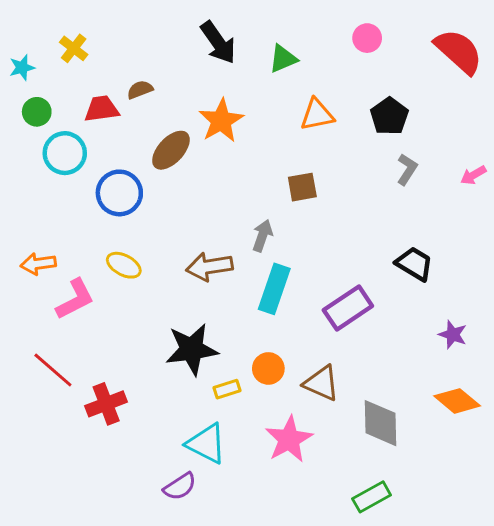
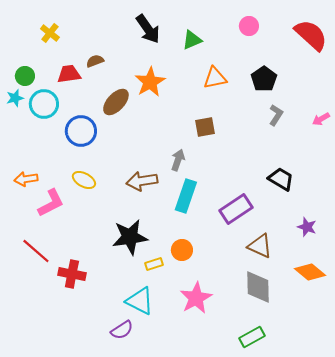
cyan star: (22, 68) -> (15, 98), moved
brown triangle: (321, 383) -> (260, 246), moved
red cross: (106, 404) -> (72, 274), turned 32

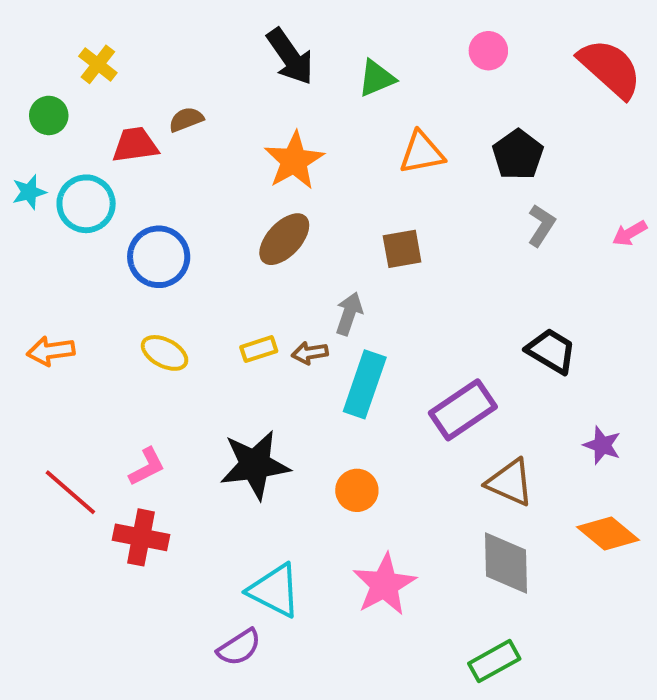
green circle: (25, 76) -> (49, 115), moved
brown ellipse: (116, 102) -> (284, 239), moved
brown arrow: (142, 181) -> (310, 353), moved, size x0.6
pink L-shape: (51, 203) -> (147, 467), moved, size x0.7
yellow rectangle: (154, 264) -> (259, 349), moved

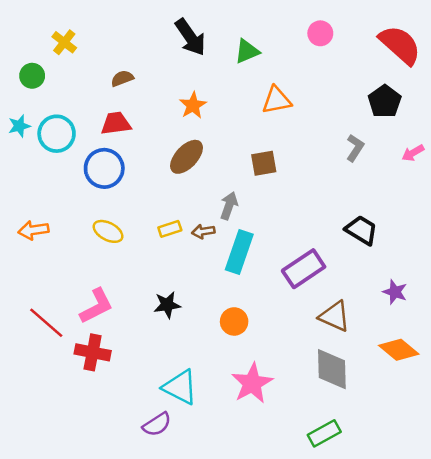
red trapezoid: (135, 145) -> (116, 123), moved
black pentagon: (518, 155) -> (385, 101), moved
orange star: (294, 161) -> (193, 105), size x0.7
black star: (255, 465) -> (167, 305), size x0.6
pink L-shape: (147, 467) -> (96, 306), size x1.4

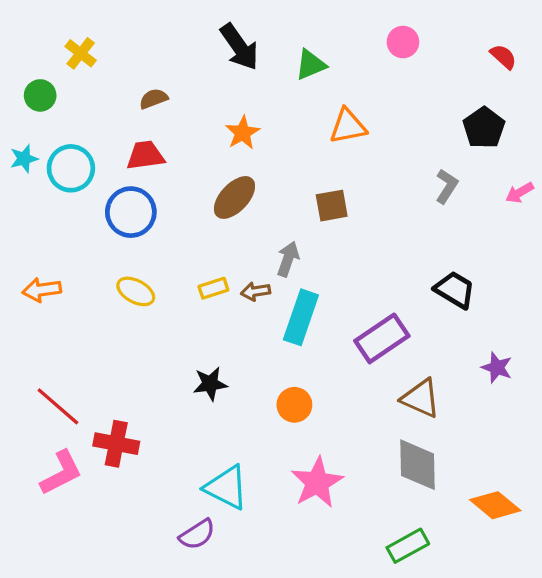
red semicircle: (400, 45) -> (503, 57), size x0.5
pink L-shape: (96, 306) -> (61, 473), moved
orange diamond: (399, 350) -> (495, 505), moved

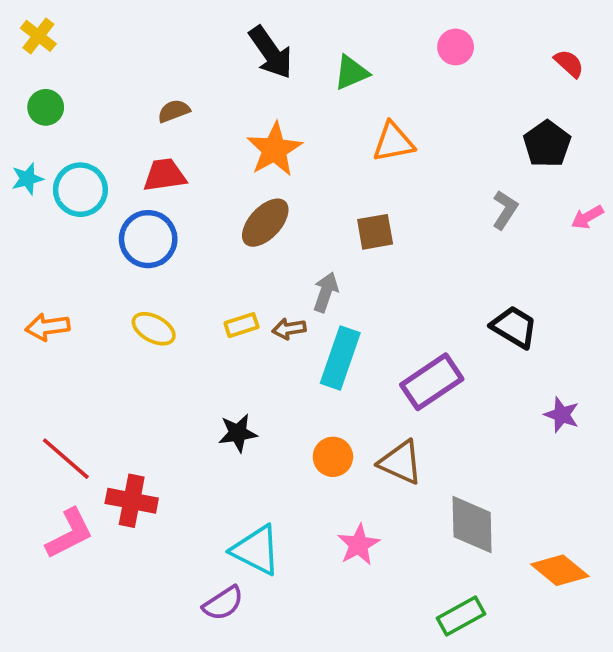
yellow cross: (81, 53) -> (38, 36), moved
orange star: (243, 133) -> (274, 149), size x1.4
brown triangle: (421, 398) -> (401, 462), moved
pink star: (317, 483) -> (359, 545), size x0.7

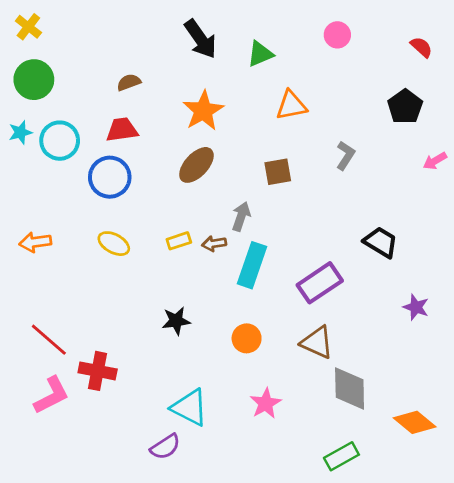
green circle: (46, 107) -> (34, 80), size x1.5
gray L-shape: (505, 210) -> (345, 155), moved
brown triangle: (401, 462) -> (317, 342), moved

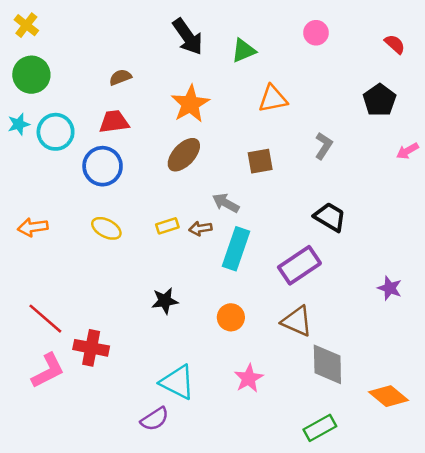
gray arrow: (241, 216) -> (226, 203), turned -80
black trapezoid: (381, 242) -> (330, 217), moved

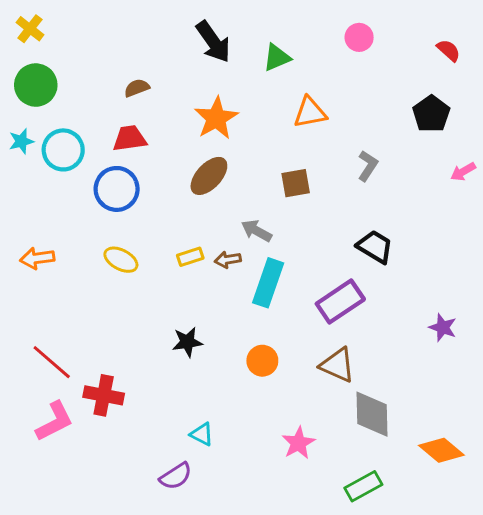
pink star: (249, 378) -> (298, 443), moved
cyan triangle: (178, 382) -> (202, 434), size x0.6

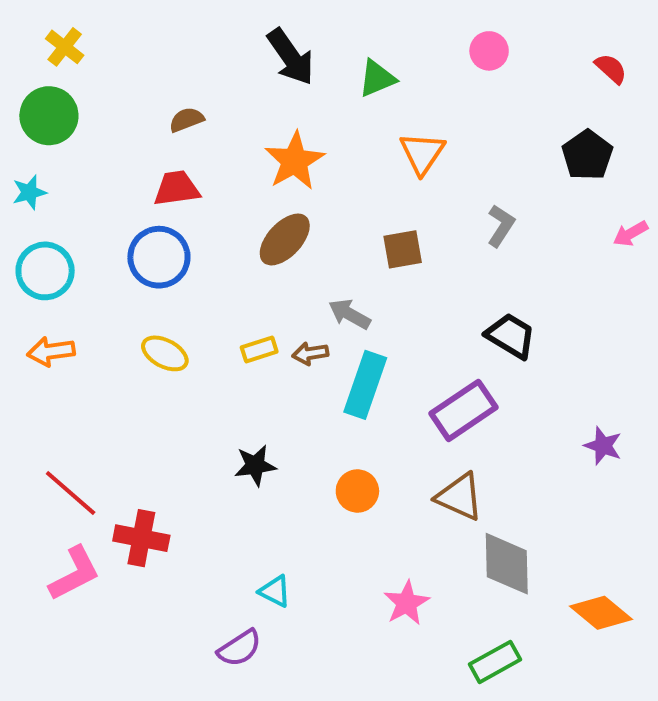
yellow cross: (30, 29) -> (65, 47), moved
orange triangle: (310, 112) -> (422, 153), turned -45
cyan circle: (63, 150) -> (45, 271), moved

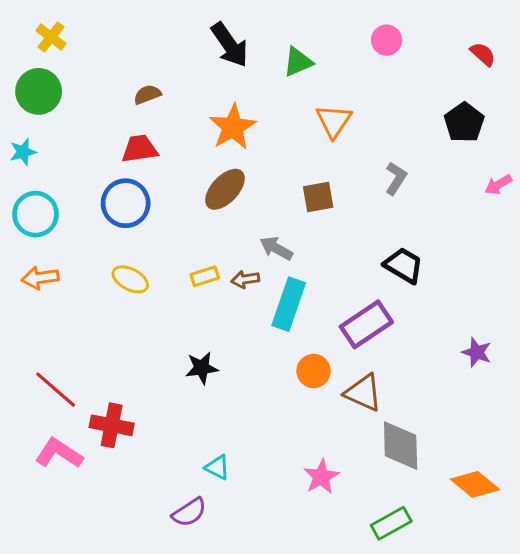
orange circle: (357, 491) -> (314, 371), moved
pink L-shape: (74, 573) -> (59, 453), turned -120

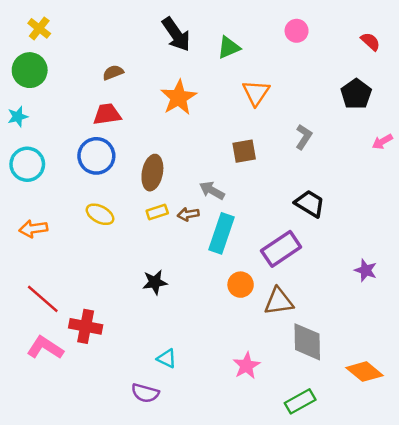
brown ellipse: (225, 189) -> (152, 173), moved, turned -32
orange arrow: (40, 278) -> (33, 229), moved
brown triangle: (363, 393) -> (279, 301), turned -32
purple semicircle: (189, 512) -> (145, 393), turned 48

